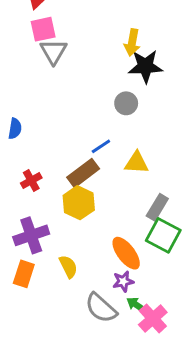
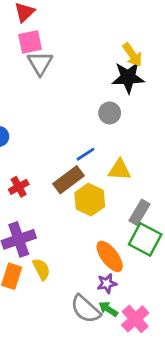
yellow arrow: (132, 43) -> (132, 55), moved, turned -45
yellow hexagon: (79, 203) -> (90, 200), moved
yellow semicircle: (68, 267) -> (41, 269), moved
green arrow: (137, 305) -> (108, 309), moved

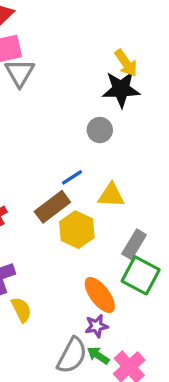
gray semicircle: (85, 309) -> (72, 355), turned -104

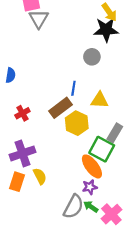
blue line: (72, 177) -> (73, 88), turned -48
green square: (141, 275) -> (102, 149), moved

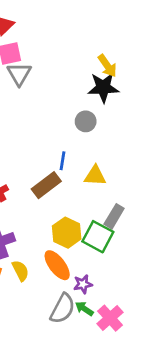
yellow hexagon: (77, 123) -> (67, 233), moved
orange ellipse: (92, 166) -> (57, 265), moved

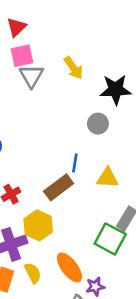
yellow arrow: (107, 66) -> (74, 68), moved
yellow hexagon: (67, 233) -> (38, 225), moved

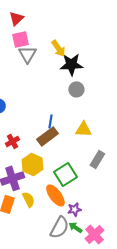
black star: (116, 90) -> (71, 64), moved
blue line: (75, 163) -> (50, 121), moved
green square: (110, 239) -> (65, 174), moved, turned 30

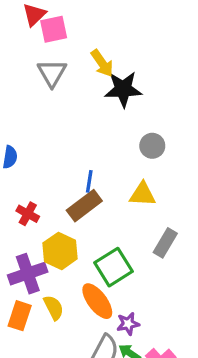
pink square: (20, 39) -> (54, 29), moved
gray circle: (76, 89) -> (152, 146), moved
red cross: (12, 141) -> (28, 214), turned -32

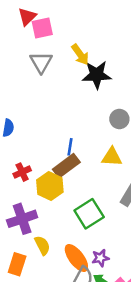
red cross: (28, 214) -> (22, 172), turned 36
yellow hexagon: (60, 251) -> (50, 186), moved
orange ellipse: (97, 301) -> (76, 258), moved
orange rectangle: (20, 316) -> (17, 264), moved

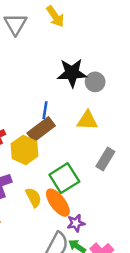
black star: (97, 75) -> (72, 73), moved
yellow semicircle: (42, 245) -> (33, 197), moved
orange ellipse: (76, 258) -> (58, 203), moved

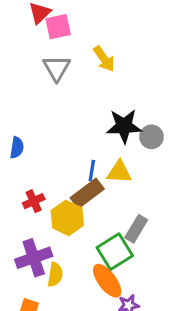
yellow triangle: (87, 120) -> (119, 172), moved
gray rectangle: (105, 159) -> (136, 229), moved
yellow semicircle: (33, 197) -> (55, 275), moved, turned 36

